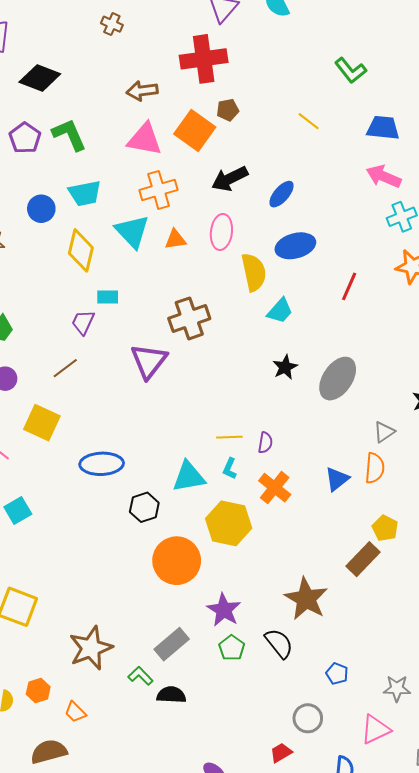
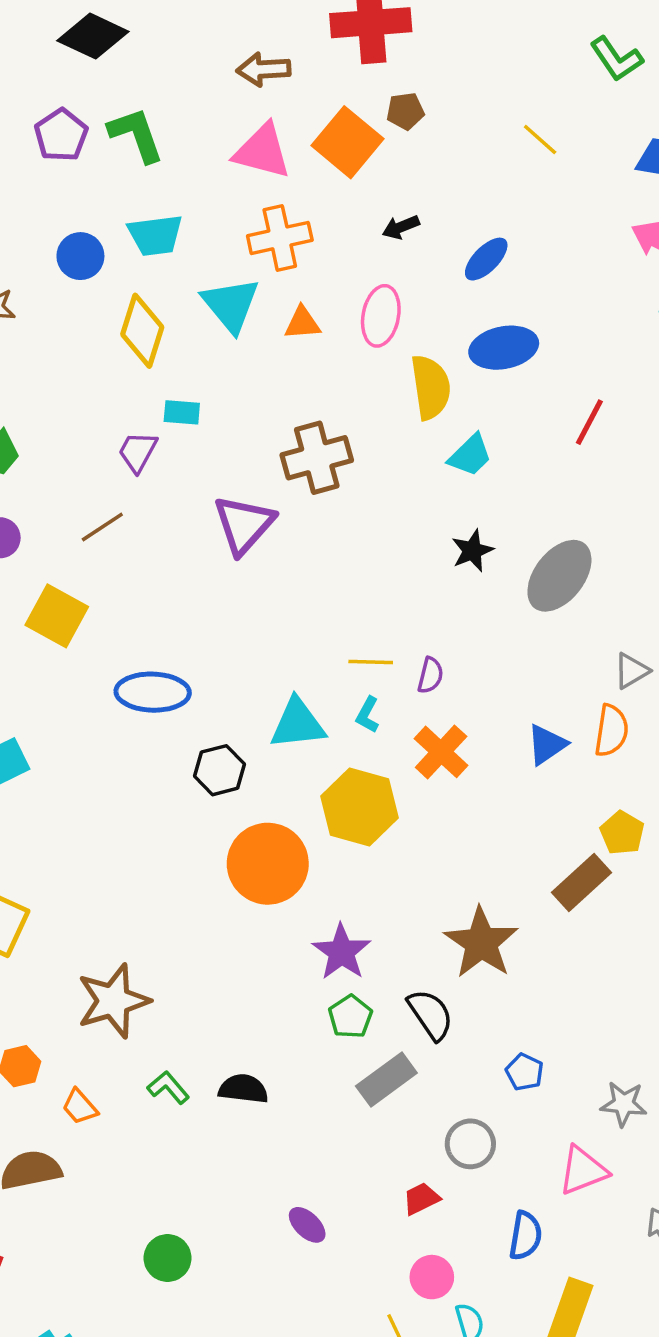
black arrow: (230, 179) -> (401, 227), size x0.6
gray rectangle: (172, 644) -> (386, 1080), moved
green L-shape: (140, 676) -> (168, 1088), moved

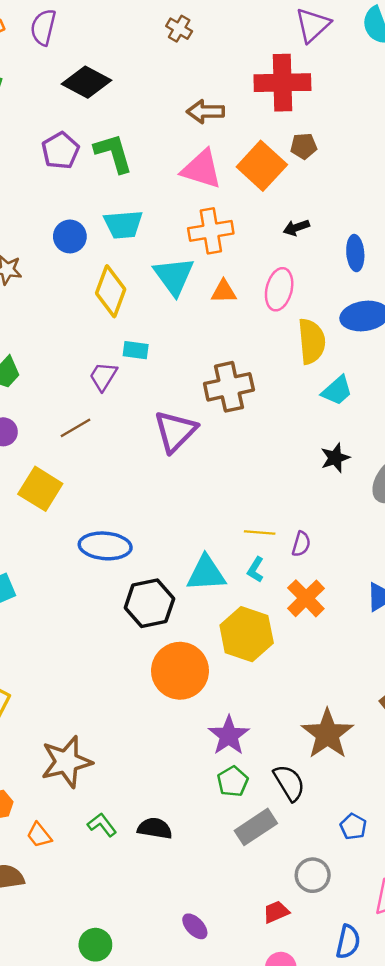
blue ellipse: (486, 259) -> (355, 253), turned -52
black hexagon: (220, 770) -> (149, 603), size x1.4

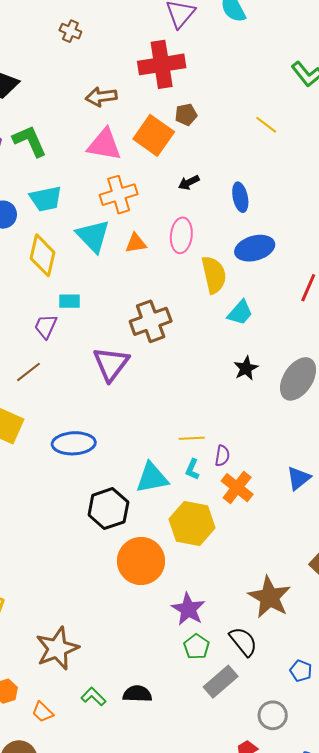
purple semicircle: (301, 544) -> (222, 456), moved
blue ellipse: (105, 546) -> (74, 443), moved

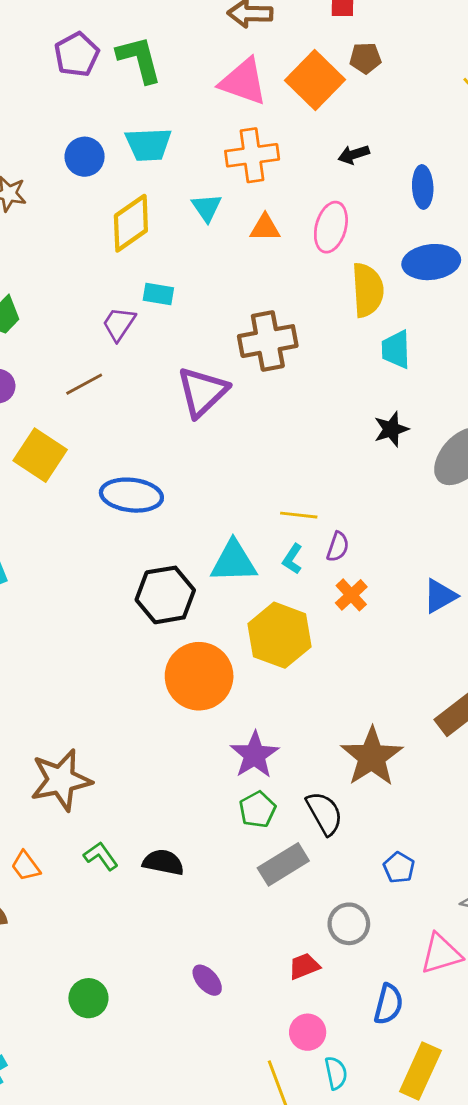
cyan triangle: (93, 236) -> (207, 208), size x0.6
yellow diamond: (43, 255) -> (131, 223), turned 33
cyan trapezoid: (240, 313) -> (396, 349), turned 128
orange cross: (237, 488) -> (351, 595), size x0.7

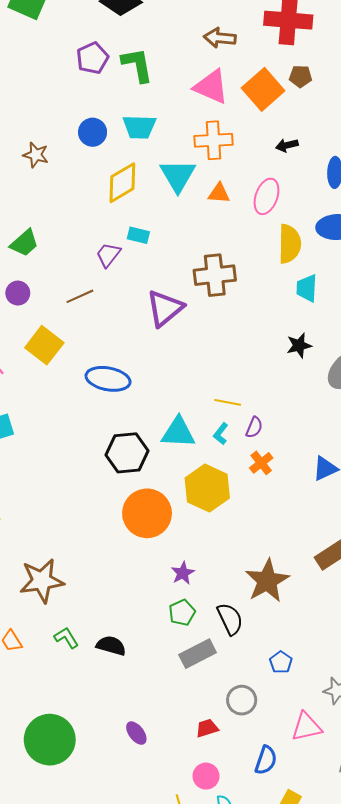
cyan triangle: (207, 208) -> (178, 176), size x1.6
purple star: (255, 755) -> (183, 573), size x0.7
green circle: (88, 998) -> (50, 740), size x1.8

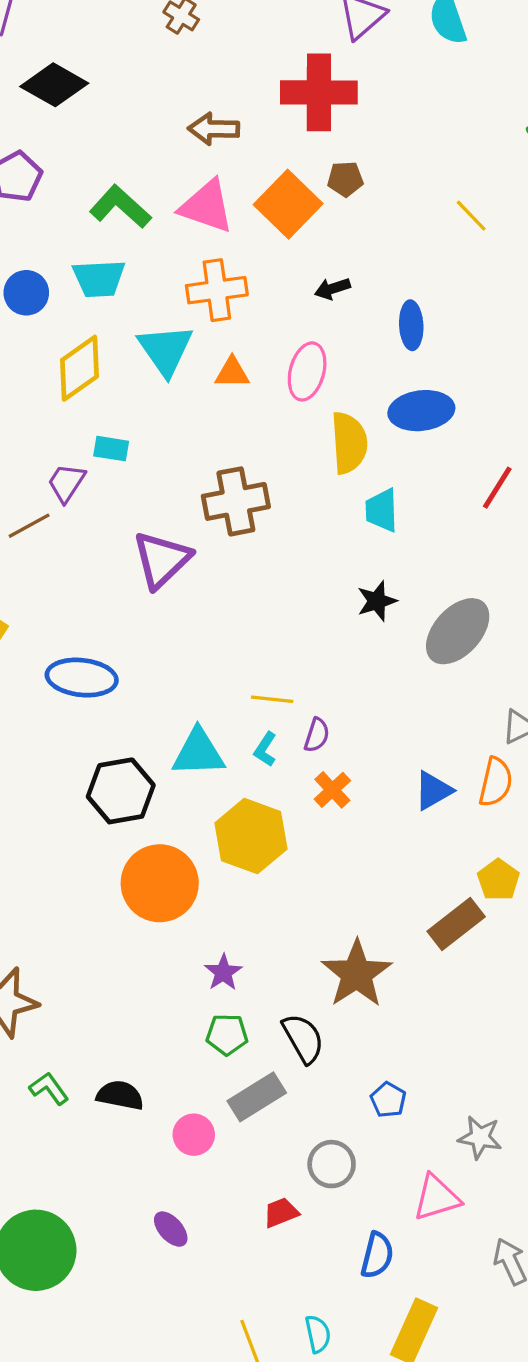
green L-shape: (137, 65) -> (120, 207), moved, turned -33
brown line: (80, 296) -> (29, 526), moved
green pentagon: (182, 613) -> (227, 1035), turned 30
pink circle: (206, 776) -> (194, 1135), moved

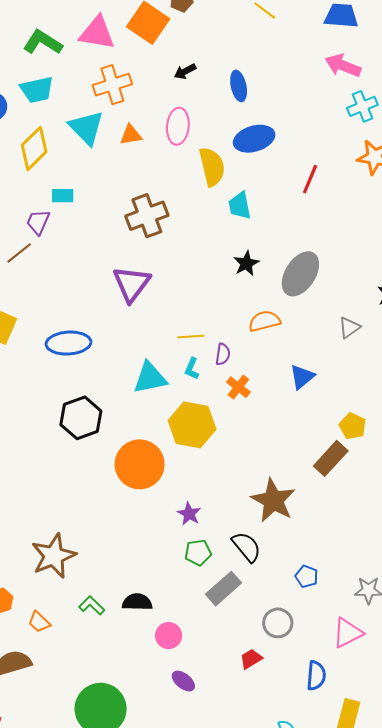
purple triangle: (162, 560) -> (132, 284), moved
orange semicircle: (496, 782) -> (264, 321), moved, turned -108
black hexagon: (121, 791) -> (81, 418), moved
pink circle: (194, 1135) -> (169, 636), moved

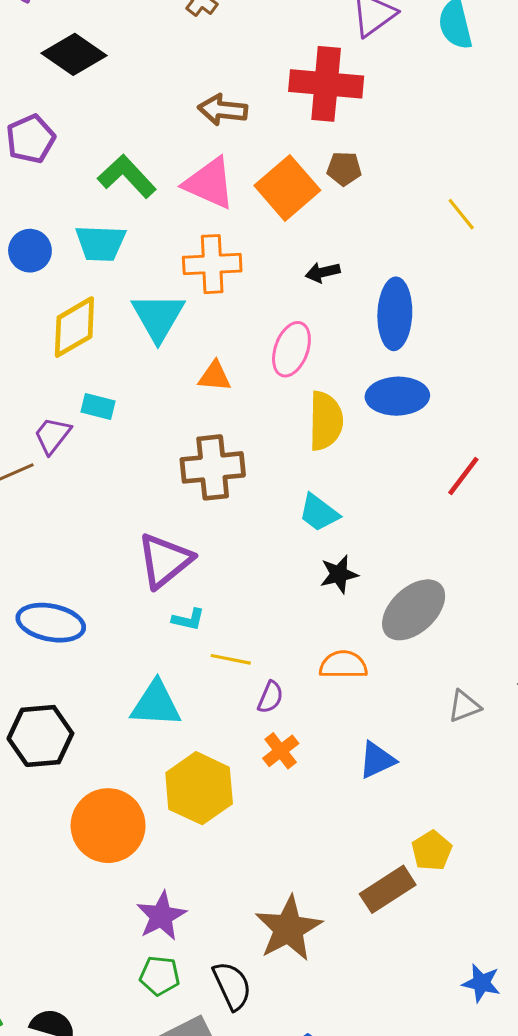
blue ellipse: (239, 86) -> (395, 314), size x1.5
orange triangle: (131, 135) -> (215, 376), moved
cyan trapezoid: (240, 206) -> (319, 513), moved, turned -56
cyan L-shape: (192, 369) -> (188, 619), moved, turned -115
purple star: (189, 514) -> (161, 916), size x1.4

